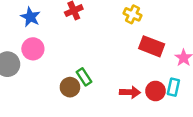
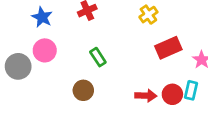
yellow cross: (133, 14) -> (148, 15), turned 30
red rectangle: (152, 46) -> (168, 48), turned -45
green rectangle: (84, 77) -> (98, 57), moved

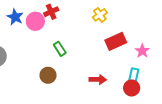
pink circle: (45, 50) -> (35, 21), moved
red circle: (172, 94) -> (132, 88), moved

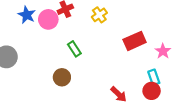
yellow cross: (100, 15) -> (99, 15), moved
cyan rectangle: (134, 75) -> (154, 77), turned -32
red arrow: (98, 79) -> (119, 94), moved, turned 42

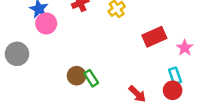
pink circle: (48, 19) -> (46, 23), moved
green rectangle: (74, 49) -> (91, 78), moved

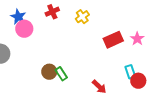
pink star: (185, 48) -> (137, 39), moved
red circle: (173, 90) -> (138, 81), moved

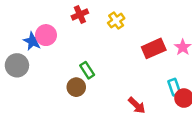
blue star: (18, 17) -> (33, 41), moved
green rectangle: (61, 74) -> (87, 70), moved

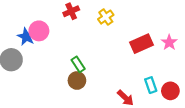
brown circle: (76, 87) -> (77, 80), moved
cyan rectangle: (174, 87) -> (151, 85), moved

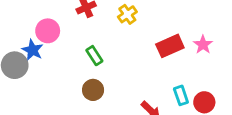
blue star: (26, 37) -> (33, 50), moved
green rectangle: (78, 64) -> (94, 56), moved

